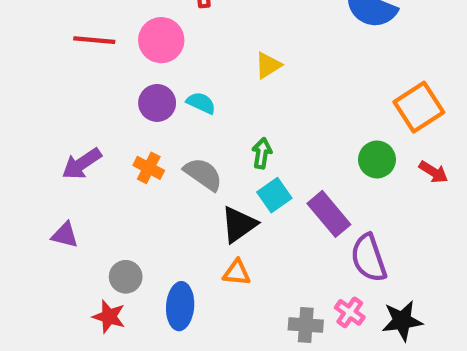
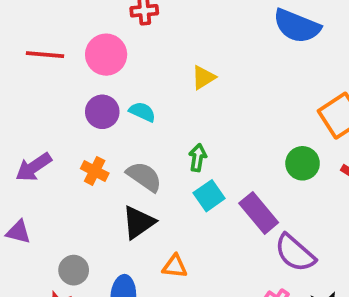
black triangle: (239, 224) -> (139, 222), moved
purple semicircle: (369, 258) -> (295, 253), turned -30

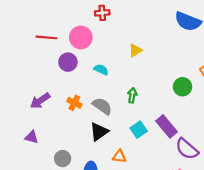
purple circle: (102, 112) -> (68, 62), moved
green circle: (303, 163) -> (183, 87), moved
cyan square: (209, 196) -> (139, 130), moved

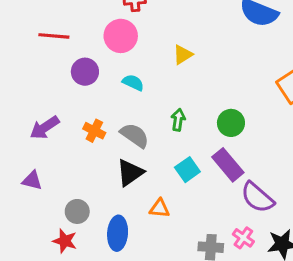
pink circle: (81, 37) -> (121, 36), moved
green circle: (183, 87) -> (231, 123), moved

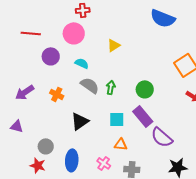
gray semicircle: (135, 135) -> (90, 85), moved
cyan square: (187, 170) -> (117, 119), turned 35
orange triangle: (160, 208) -> (121, 144), moved
pink cross: (243, 238) -> (104, 163), moved

